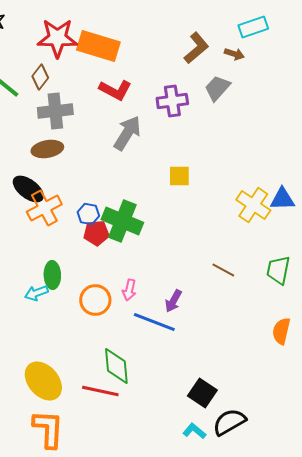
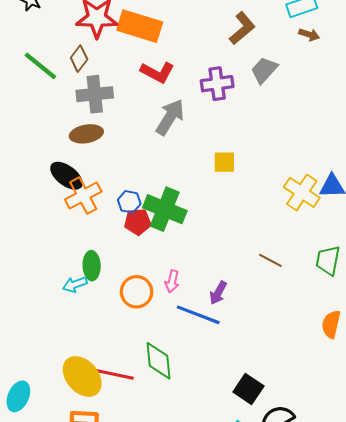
brown arrow: (234, 54) -> (309, 35), moved
red line: (100, 391) -> (115, 374), moved

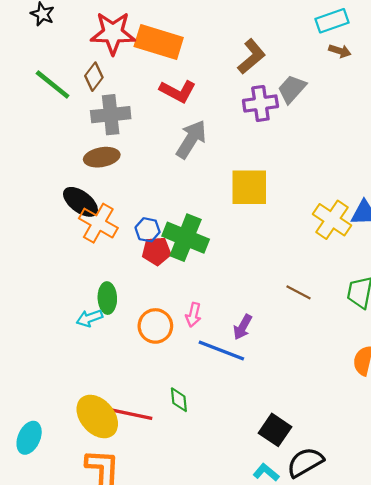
brown L-shape: (242, 28) -> (252, 57), moved
purple cross: (217, 84) -> (260, 103), moved
yellow square: (224, 162) -> (249, 187), size x1.6
orange cross: (83, 196) -> (98, 223), turned -32
green diamond: (159, 361) -> (179, 400), size x0.6

